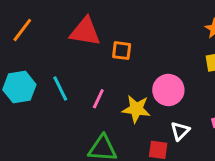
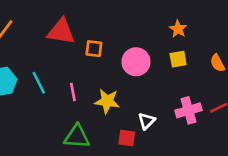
pink circle: (168, 90) -> (136, 62), moved
pink line: (98, 99) -> (73, 92), turned -36

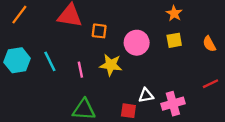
yellow star: (107, 101) -> (111, 65), moved
pink cross: (189, 110) -> (173, 104), moved
white triangle: (146, 121) -> (146, 95), turned 35

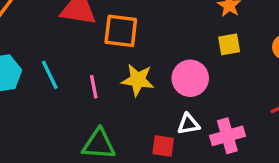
orange square: (99, 31) -> (121, 31), size x1.5
pink circle: (137, 43) -> (190, 78), moved

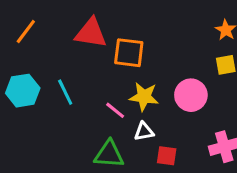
pink line: (94, 87) -> (115, 110), moved, turned -40
white triangle: (189, 124) -> (144, 132), moved

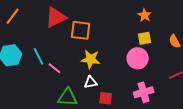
red triangle: (91, 33) -> (56, 17), turned -35
pink circle: (191, 95) -> (138, 58), moved
pink line: (115, 110) -> (55, 68), moved

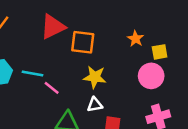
orange star: (145, 15) -> (136, 39), moved
cyan line: (39, 56) -> (32, 73), turned -54

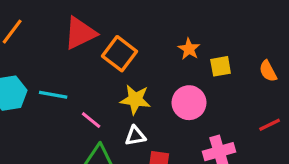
orange square: (83, 42) -> (120, 54), turned 30
pink circle: (151, 76) -> (189, 103), moved
pink line: (52, 88) -> (91, 120), moved

